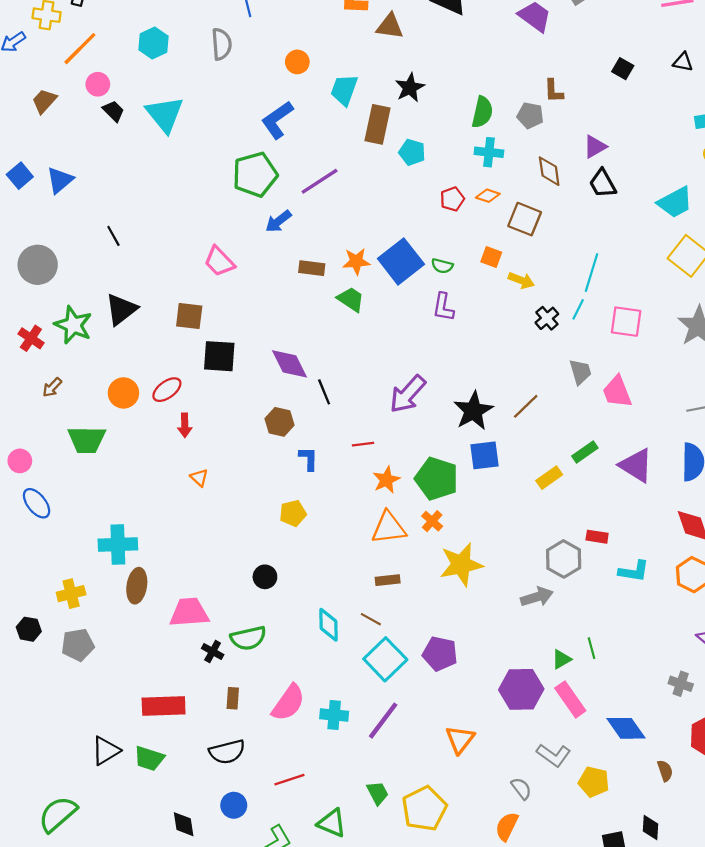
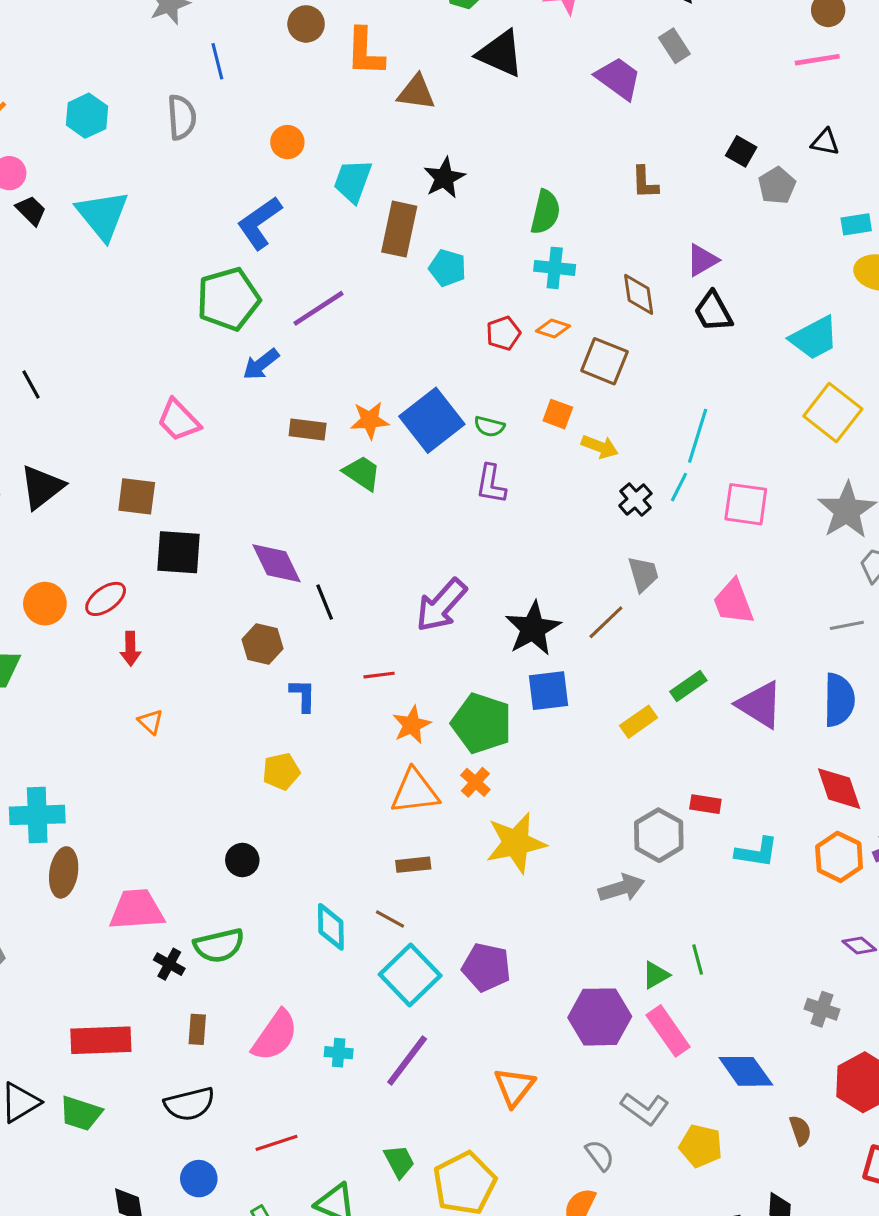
gray pentagon: (530, 115) -> (777, 186), moved, turned 30
gray trapezoid: (580, 372) -> (643, 574), moved
cyan cross: (334, 715) -> (339, 1053), size x0.7

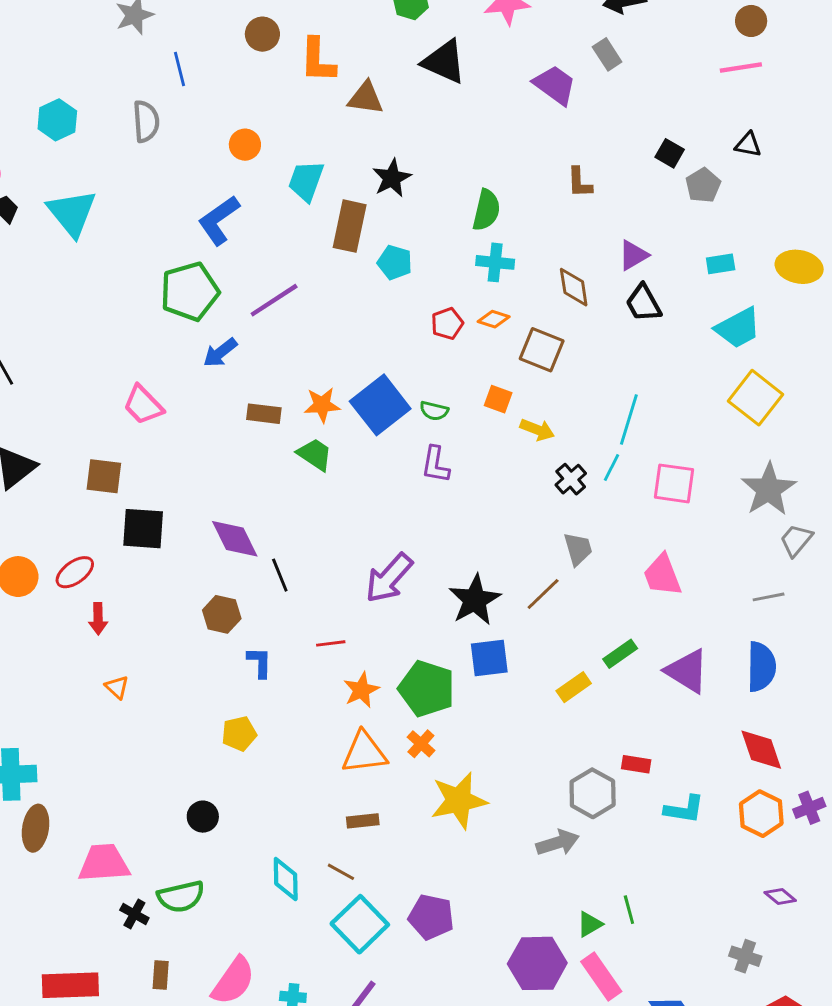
cyan rectangle: (856, 224) -> (721, 264), moved

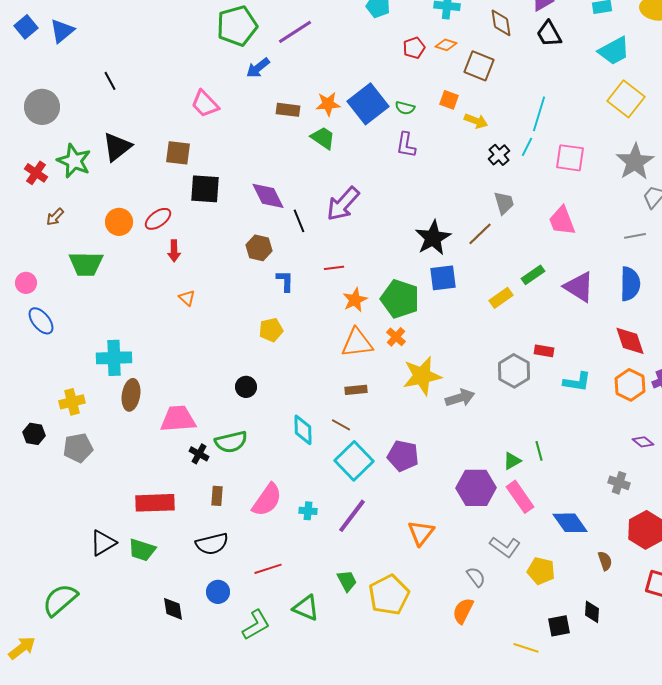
purple arrow: (389, 578) -> (343, 204), moved
gray arrow: (558, 843) -> (460, 398), moved

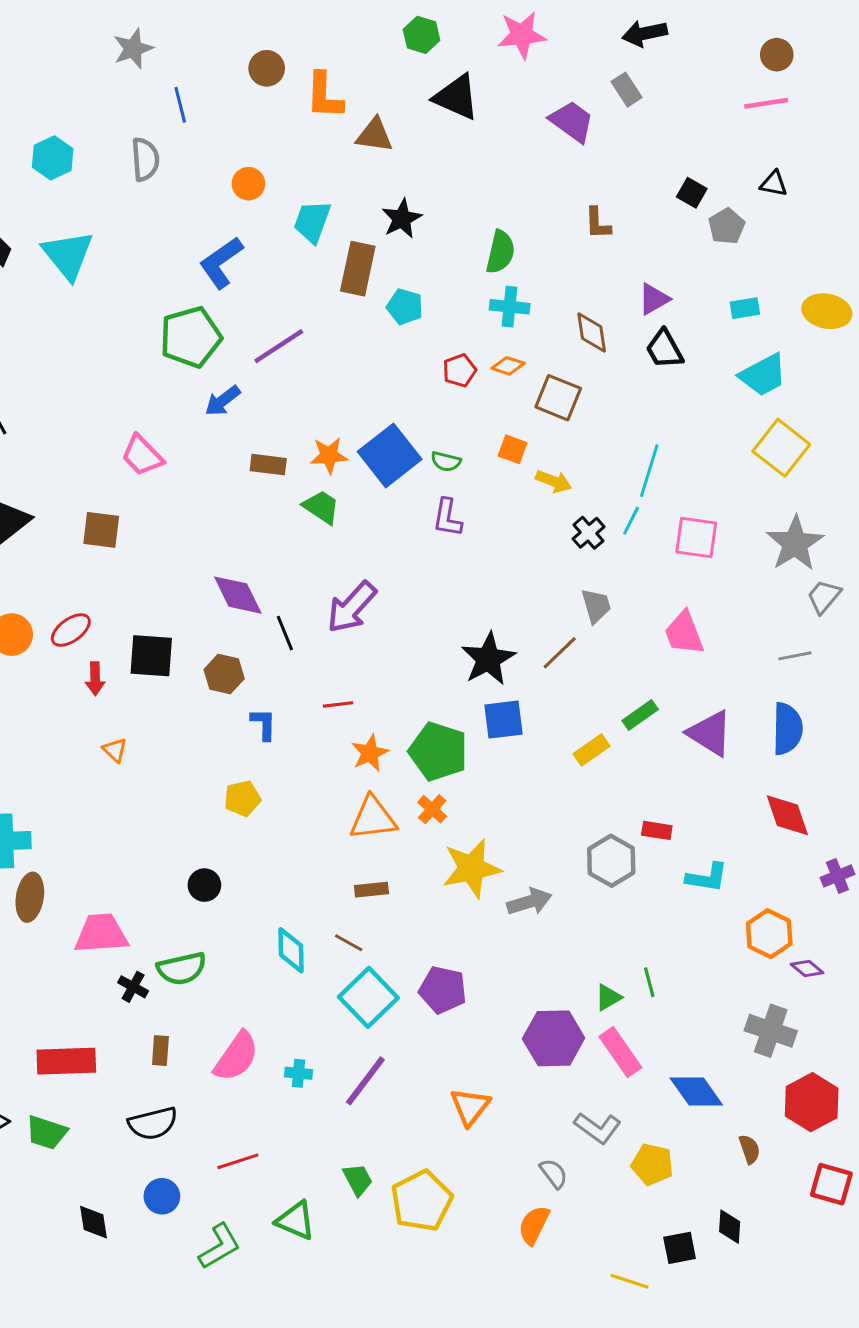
black square: (205, 189) -> (151, 656), moved
orange hexagon: (630, 385) -> (769, 934), moved
gray cross: (619, 483) -> (771, 1031), size x1.5

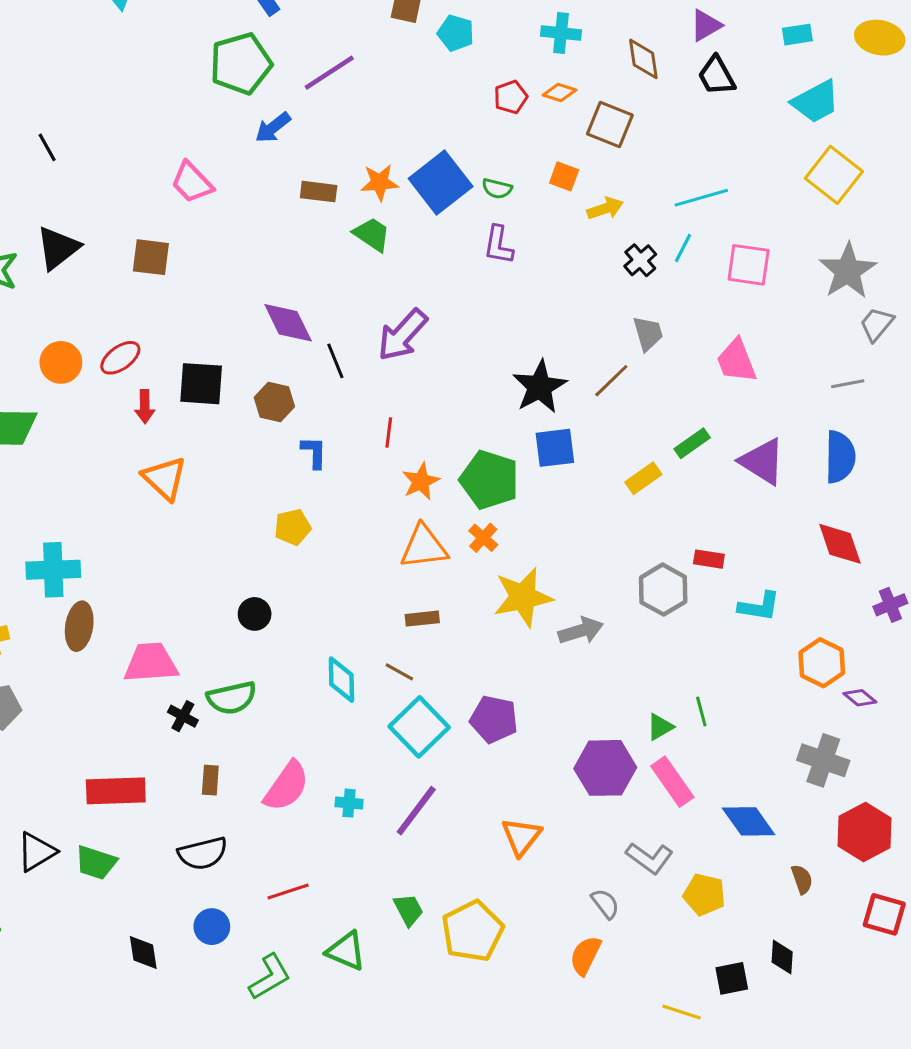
cyan line: (649, 471) -> (701, 198), turned 57
yellow arrow: (554, 481) -> (605, 208), turned -40
red line: (338, 704) -> (389, 433), turned -76
orange triangle: (115, 750) -> (165, 478), size x1.8

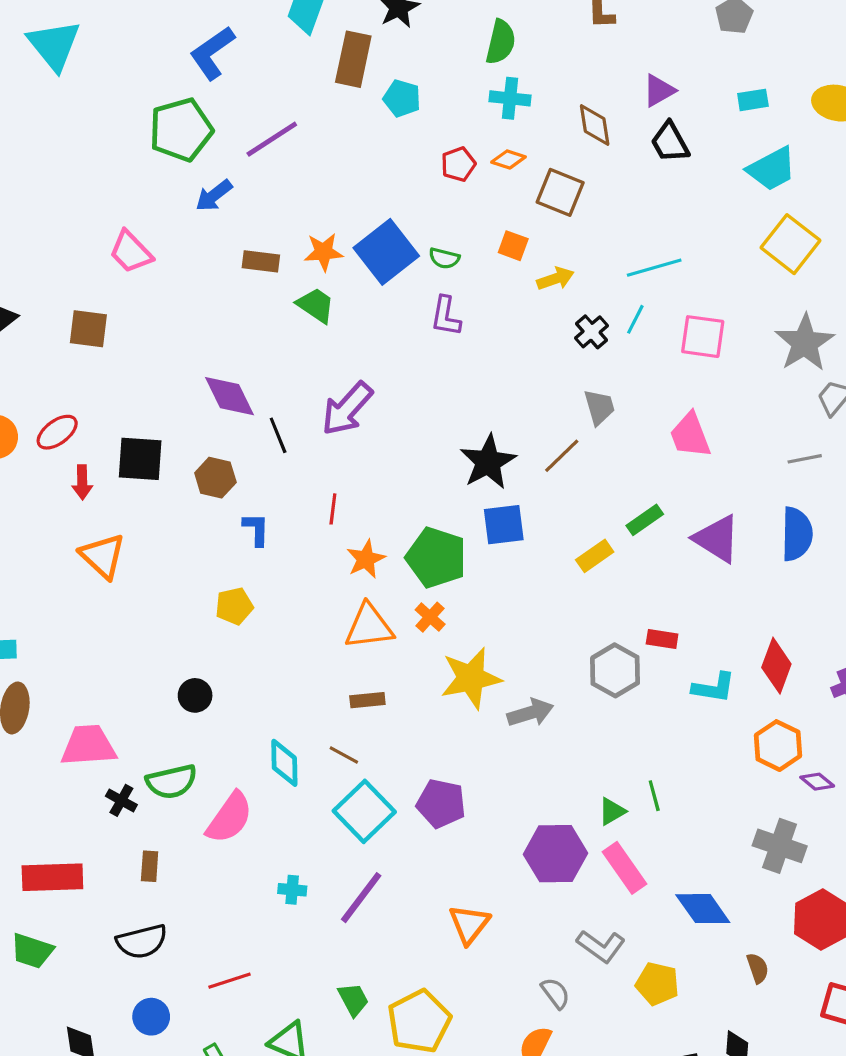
red diamond: (840, 544) -> (776, 666), moved, turned 39
pink semicircle: (287, 786) -> (230, 818), moved

